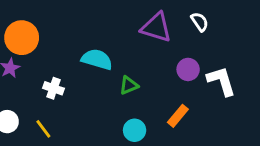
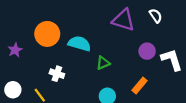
orange circle: (22, 38) -> (47, 34), moved
white cross: (53, 88) -> (57, 74), moved

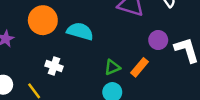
green triangle: (103, 63) -> (112, 67), moved
orange rectangle: (140, 85) -> (140, 67), moved

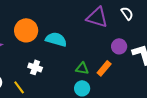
green triangle: (112, 67) -> (82, 68), turned 32

